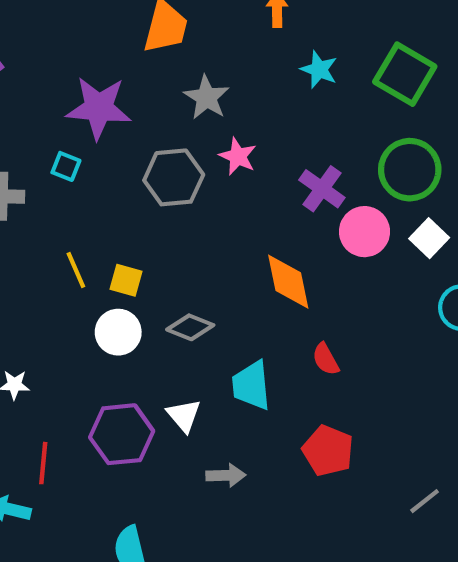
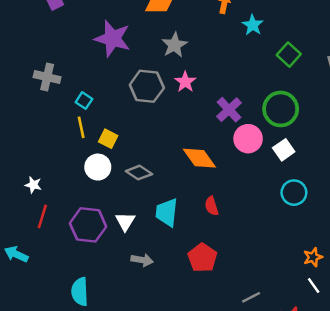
cyan star: (319, 70) -> (253, 25), moved
green square: (405, 74) -> (289, 55), size x0.7
cyan square: (66, 166) -> (84, 101), moved
orange diamond: (288, 282) -> (199, 158), turned -36
red line: (43, 463) -> (42, 216), moved

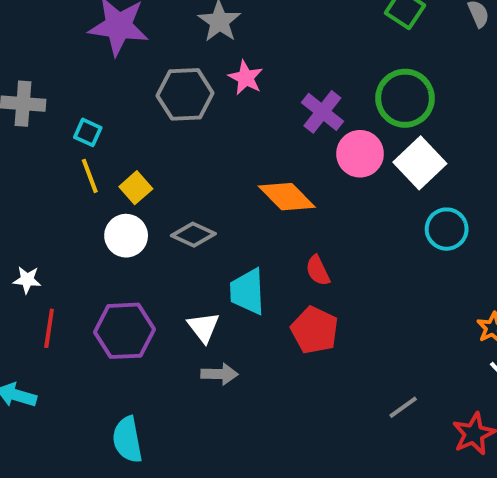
yellow square: (108, 139) -> (136, 188), turned 30
white square: (284, 150) -> (420, 163), size x1.4
white triangle: (125, 221) -> (204, 327), moved
red pentagon: (202, 258) -> (315, 330), moved

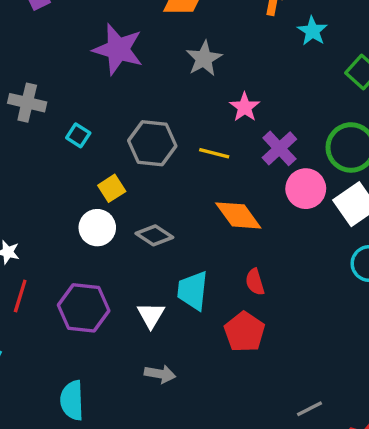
pink star: (246, 78) -> (245, 107), moved
gray hexagon: (185, 94) -> (152, 143), moved
yellow line: (90, 176) -> (214, 153), moved, turned -64
gray arrow: (219, 374) -> (160, 374), moved

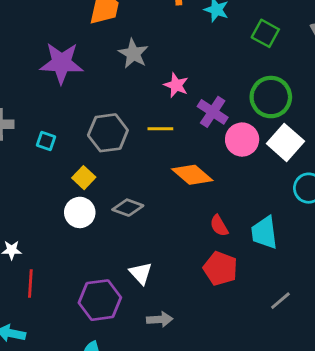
cyan trapezoid: (193, 291) -> (264, 233), moved
purple hexagon: (84, 308) -> (100, 300), moved
gray line: (309, 409) -> (280, 301), moved

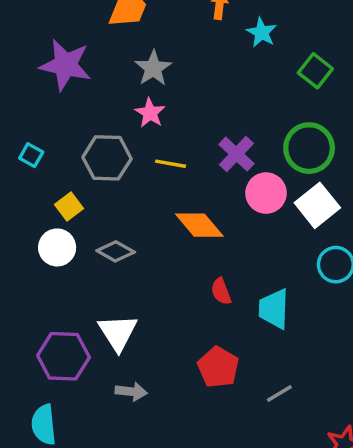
pink star: (176, 85) -> (150, 113), moved
red pentagon: (220, 268) -> (218, 367), moved
white triangle: (141, 273) -> (118, 332), size x1.4

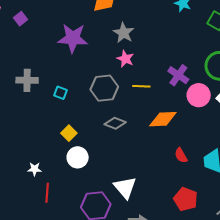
yellow square: (69, 207) -> (69, 133), moved
orange diamond: (199, 225) -> (163, 119), turned -44
white circle: (57, 247) -> (78, 157), moved
gray diamond: (116, 251) -> (115, 123), moved

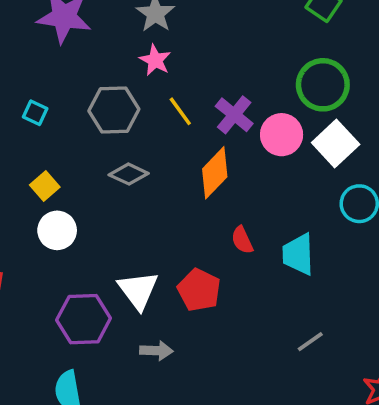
purple cross: (178, 75) -> (234, 115), moved
yellow line: (141, 86) -> (180, 111), turned 48
orange diamond: (163, 119) -> (215, 173), turned -48
red pentagon: (186, 199) -> (199, 290), moved

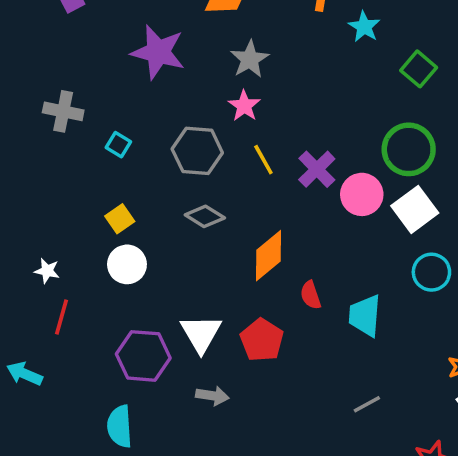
orange diamond: (215, 173) -> (268, 256), moved

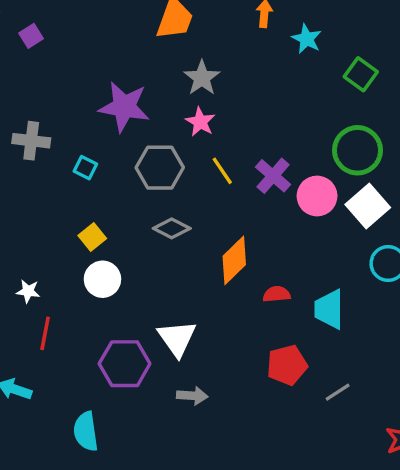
purple star: (158, 52) -> (124, 107), moved
red semicircle: (311, 295) -> (277, 294), turned 108
red pentagon: (262, 340) -> (287, 365), moved, turned 30
cyan semicircle: (120, 426) -> (86, 431), moved

